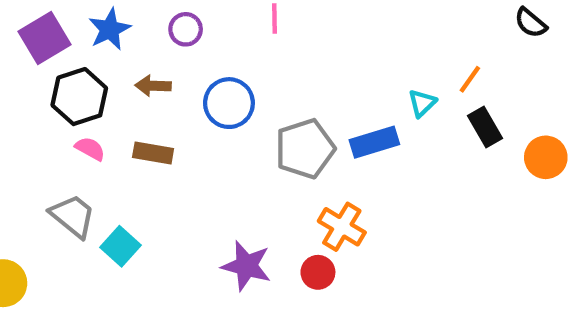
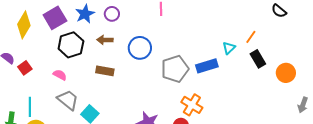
purple circle: (186, 29) -> (112, 14), moved
pink semicircle: (90, 149) -> (60, 75), moved

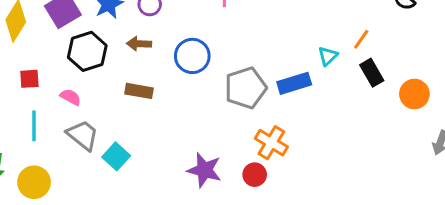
red square: (25, 68) -> (29, 79), moved, turned 32
cyan line: (30, 107) -> (34, 126), moved

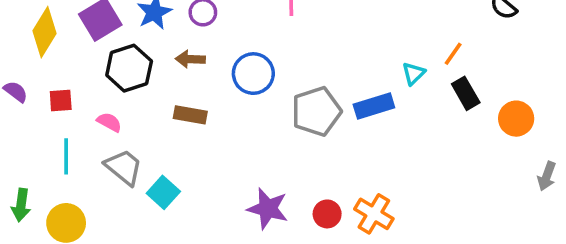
orange cross: (271, 143) -> (374, 214), moved

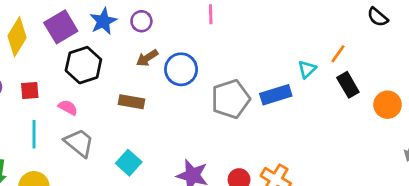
brown arrow: (190, 59) -> (147, 58), moved, turned -35
cyan square: (163, 192) -> (129, 163), moved

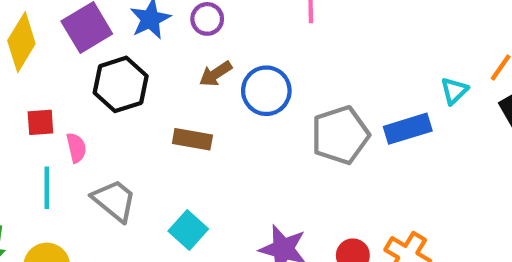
pink semicircle: (68, 107) -> (76, 148), moved, turned 48

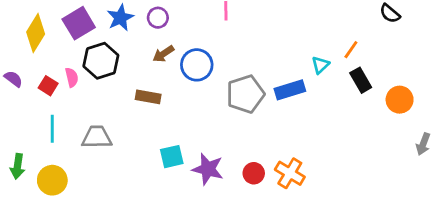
red square: (40, 122) -> (48, 86), turned 36
pink semicircle: (76, 148) -> (72, 77), moved
gray trapezoid: (114, 200) -> (97, 137), turned -40
cyan square: (188, 230) -> (172, 157), moved, turned 35

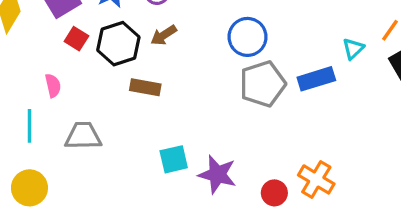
black hexagon: (101, 61) -> (118, 44), moved
blue circle: (197, 65) -> (248, 37), moved
pink semicircle: (72, 77) -> (53, 86), moved
red square: (48, 86) -> (76, 39), moved
red circle: (254, 173) -> (274, 193), moved

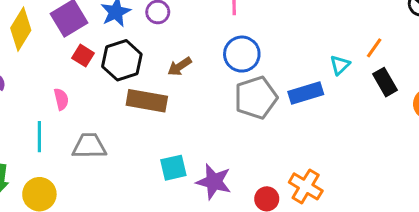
brown arrow: (164, 35) -> (180, 67), moved
brown rectangle: (145, 87) -> (147, 101), size x1.4

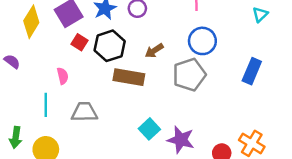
cyan triangle: (340, 65) -> (260, 14), moved
blue rectangle: (306, 93) -> (252, 71), turned -50
gray pentagon: (256, 98) -> (189, 75), moved
cyan square: (173, 168) -> (149, 129), turned -30

